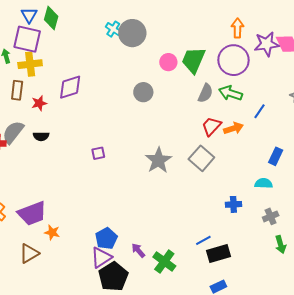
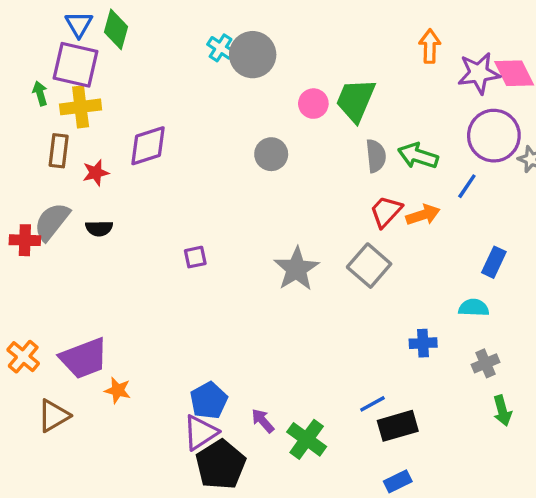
purple circle: (233, 60) -> (494, 136), moved
gray semicircle: (205, 93) -> (376, 156), turned -30
brown triangle: (29, 253) -> (54, 416), moved

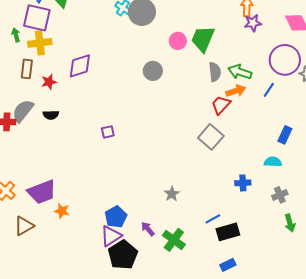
purple star: (479, 73) -> (253, 23), moved, size x0.7
orange arrow: (423, 215) -> (236, 91), moved
gray star: (296, 269) -> (172, 194), moved, size x0.6

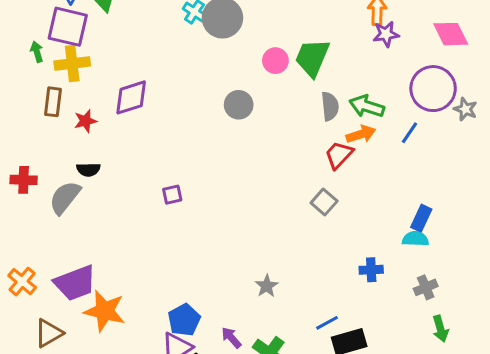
gray semicircle: (23, 111) -> (65, 198), moved
blue rectangle: (285, 135) -> (421, 218), moved
gray square: (211, 137) -> (324, 202), size x0.7
orange star: (62, 211) -> (105, 311), size x1.8

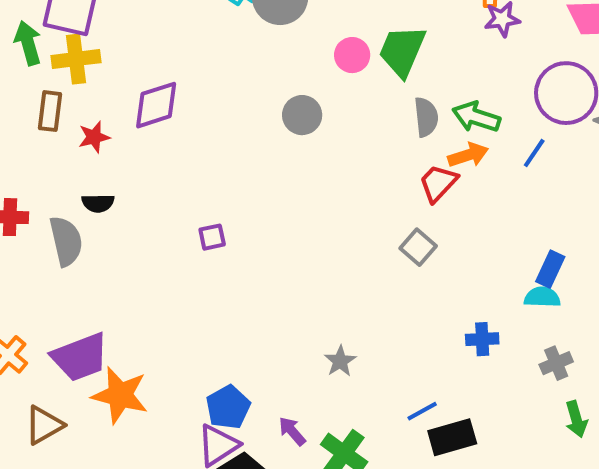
green arrow: (37, 52) -> (28, 43), size x1.5
gray semicircle: (65, 198) -> (66, 241), turned 129

